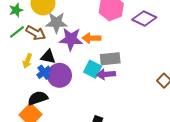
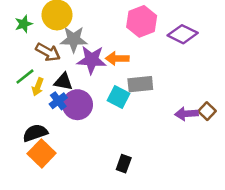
green line: (17, 32) -> (25, 76), moved
purple arrow: (106, 74) -> (186, 114), moved
black semicircle: (38, 98) -> (35, 133), moved

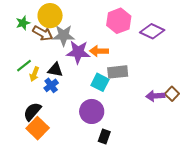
brown arrow: (48, 52) -> (43, 33), moved
purple circle: (77, 105) -> (92, 111), moved
black semicircle: (35, 133) -> (32, 111), turned -30

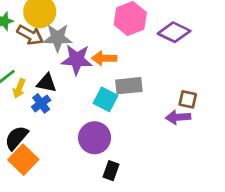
brown square: (172, 94) -> (188, 99), moved, turned -32

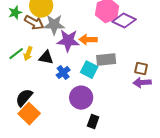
purple diamond: (174, 32) -> (124, 21), moved
yellow arrow: (19, 88) -> (28, 54), moved
brown square: (188, 99) -> (141, 69), moved
blue cross: (41, 103) -> (63, 73), moved

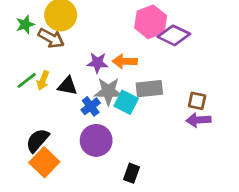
gray star: (54, 25) -> (108, 91), moved
purple star: (68, 41) -> (97, 63), size x0.7
purple circle: (81, 98) -> (96, 140), moved

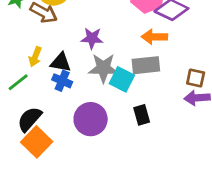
orange arrow: (125, 61) -> (154, 37), moved
green line: (27, 80) -> (18, 82), moved
blue cross: (91, 106) -> (62, 81), moved, turned -30
black rectangle: (132, 173) -> (142, 115), moved, turned -36

